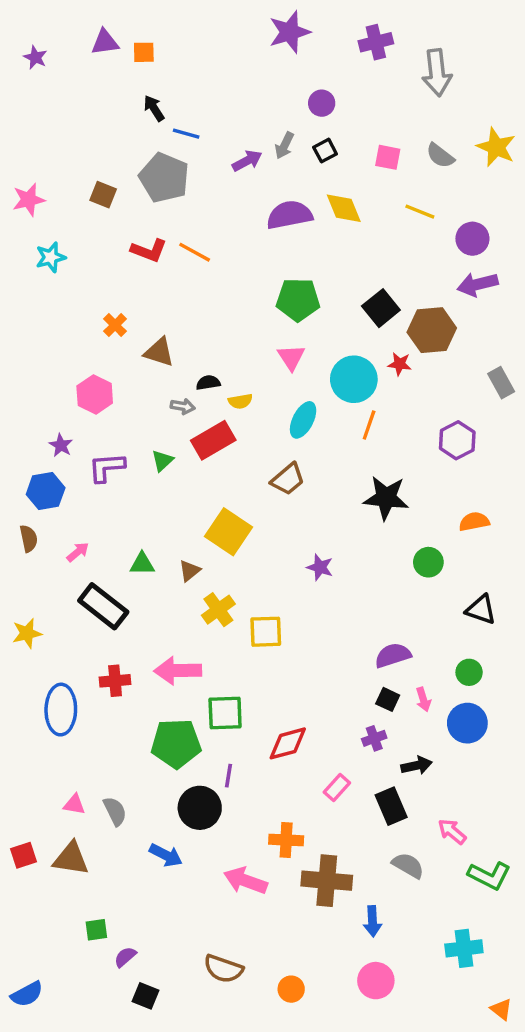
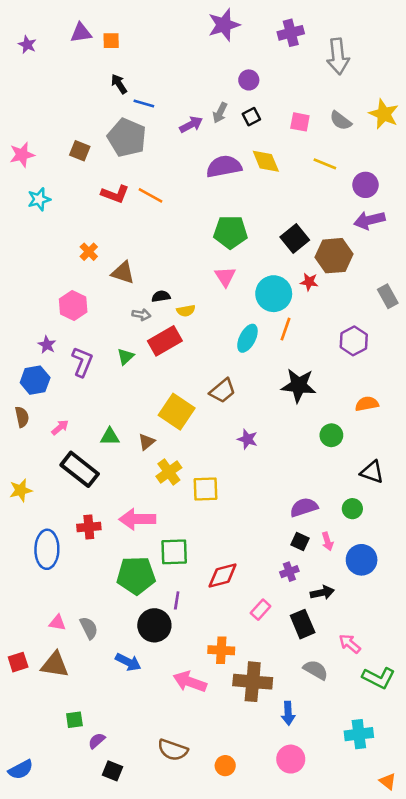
cyan ellipse: (303, 420) -> (247, 338), moved
purple L-shape: (107, 467) -> (82, 362), turned 116
brown trapezoid: (288, 479) -> (223, 391), moved
green circle: (469, 672) -> (352, 509), moved

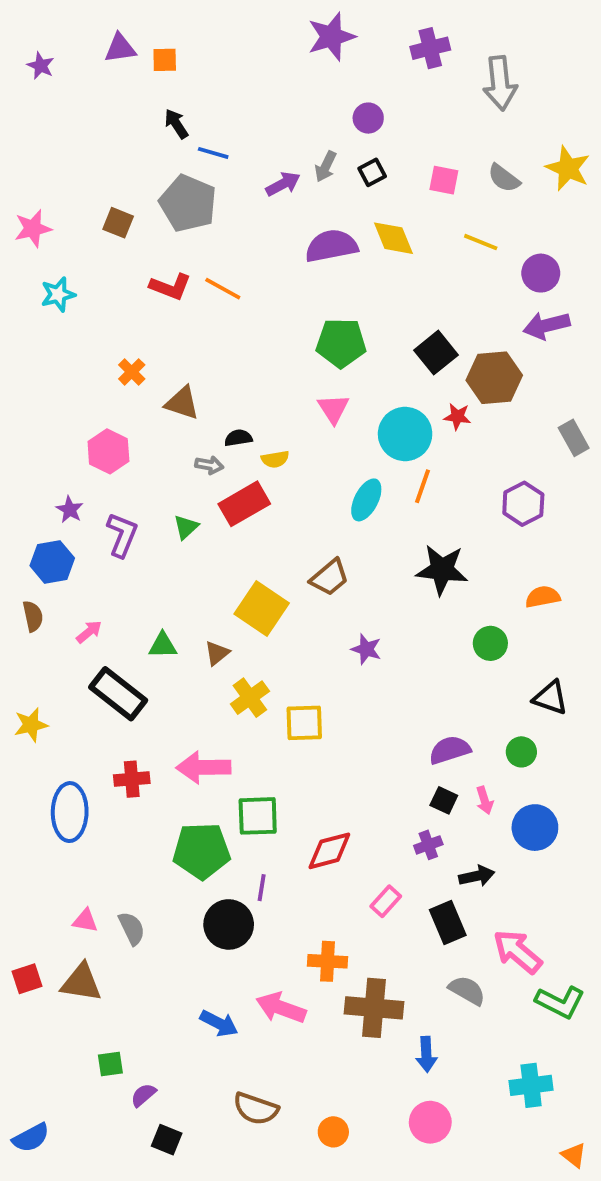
pink arrow: (350, 644) -> (517, 952), size x1.5
blue arrow: (128, 662) -> (219, 1023), moved

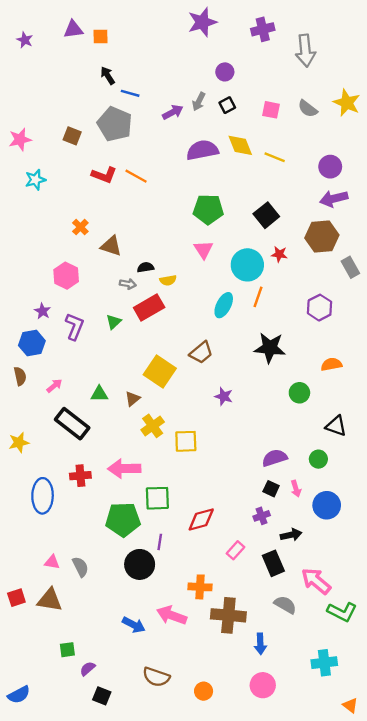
yellow line: (481, 242) -> (275, 157), moved
brown hexagon: (494, 378) -> (322, 237), moved

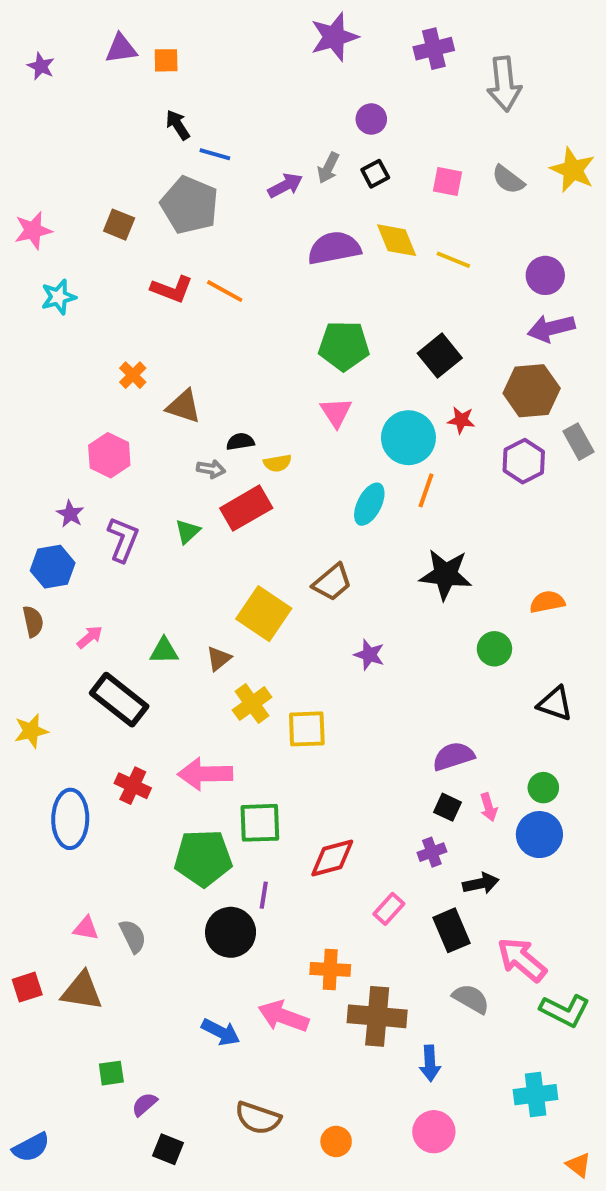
purple hexagon: (320, 308) -> (524, 461), moved
green circle: (318, 459) -> (543, 788), moved
red cross: (80, 476) -> (133, 786), turned 30

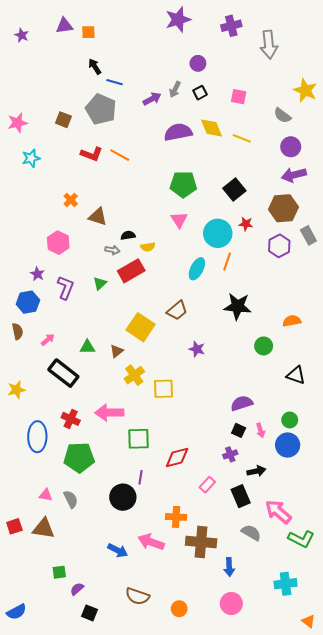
gray semicircle: (508, 180) -> (282, 115), moved
green pentagon: (203, 858) -> (79, 458), moved

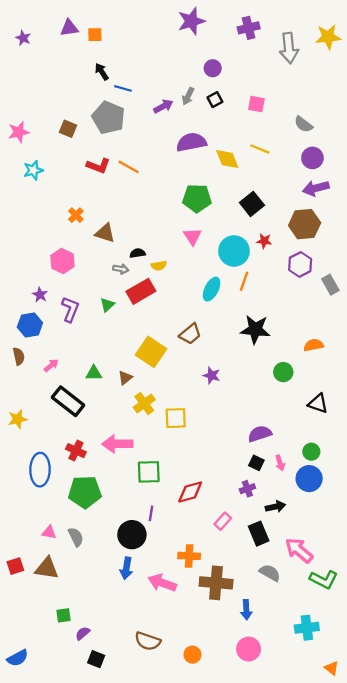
yellow star: (305, 90) -> (328, 37), moved, turned -30
yellow diamond: (211, 128) -> (227, 159), moved
gray rectangle: (308, 235) -> (330, 285), moved
blue arrow: (118, 550) -> (126, 568), moved, turned 72

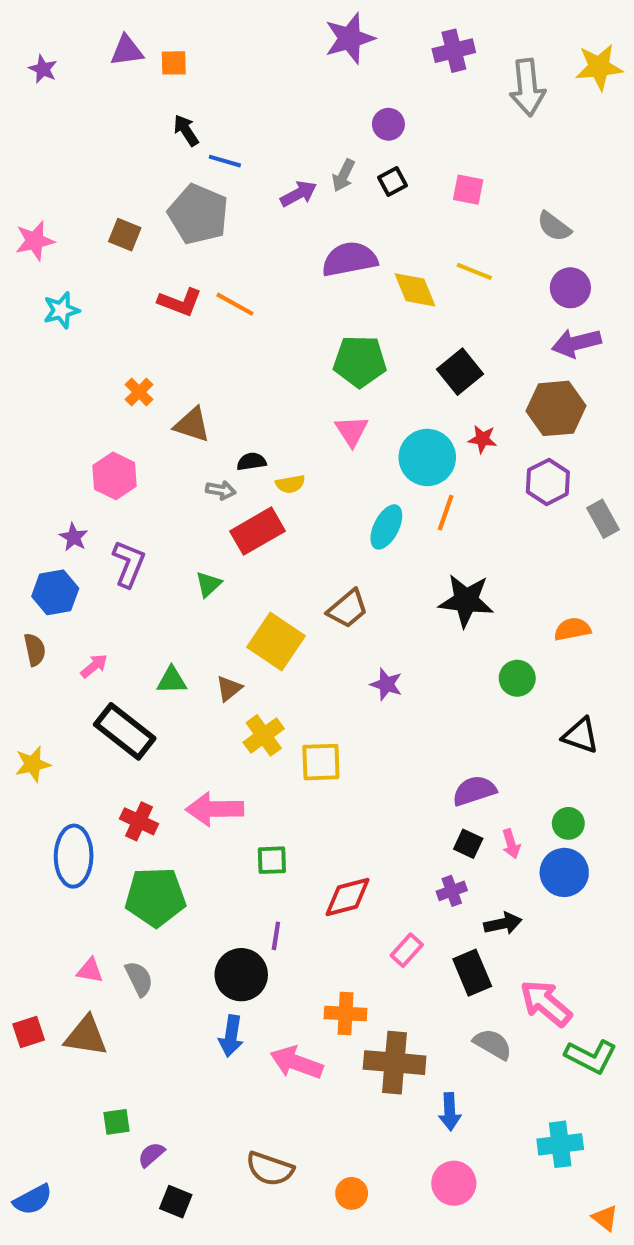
green triangle: (107, 305) -> (209, 584), moved
green square: (149, 472) -> (272, 860), size x0.7

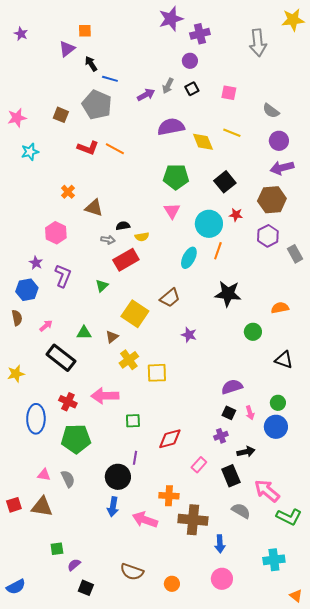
purple triangle: (127, 51) -> (67, 49), moved, turned -30
purple cross: (454, 51) -> (200, 34), moved
yellow star: (599, 67) -> (293, 20), moved

